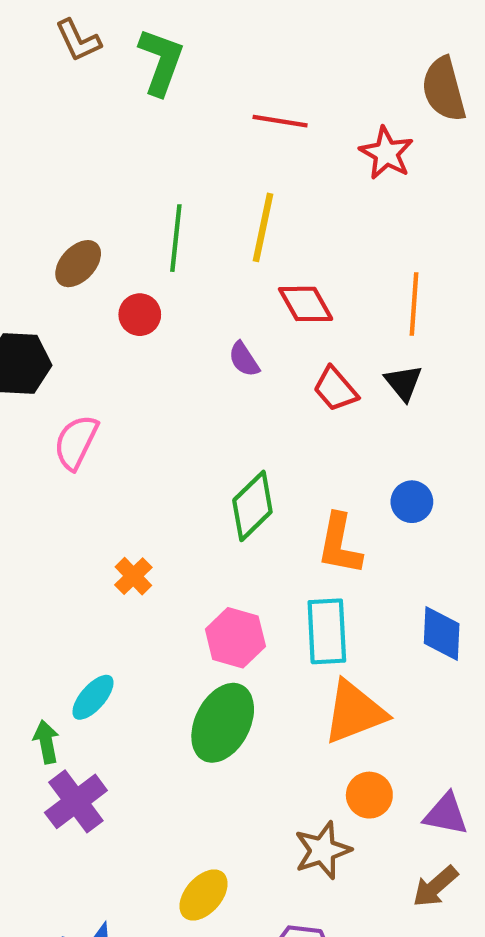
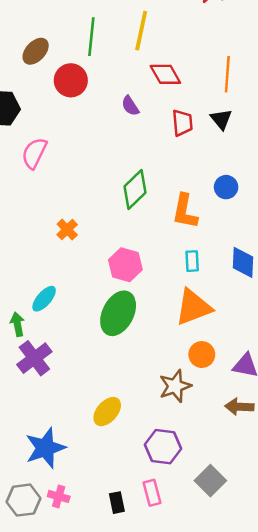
red circle: (140, 315) -> (71, 80), size x1.4
red trapezoid: (335, 389) -> (182, 123), turned -144
cyan rectangle: (327, 631) -> (192, 261), moved, size x0.6
brown arrow: (435, 886) -> (239, 407), turned 44

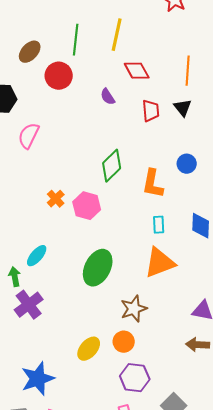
pink hexagon: (125, 265) -> (87, 206), moved
orange circle: (202, 355) -> (124, 342), moved
brown star: (175, 386) -> (134, 309), moved

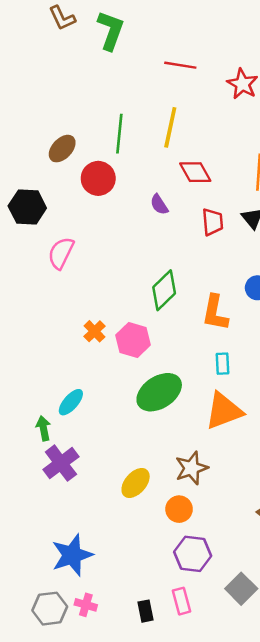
green ellipse: (98, 268) -> (159, 392), moved, turned 30
yellow ellipse: (89, 349) -> (136, 483), moved

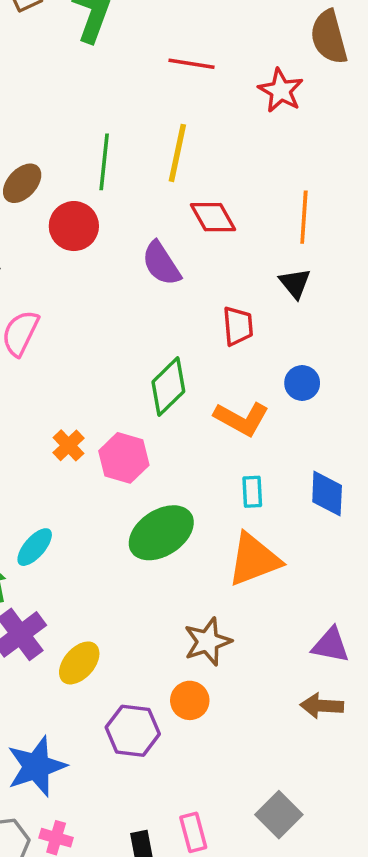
purple semicircle: (159, 204) -> (161, 264), size x1.5
red trapezoid: (213, 222) -> (238, 326), moved
orange L-shape: (215, 313) -> (241, 419), turned -72
yellow ellipse: (136, 483) -> (79, 663), moved
purple hexagon: (193, 554) -> (133, 731), moved

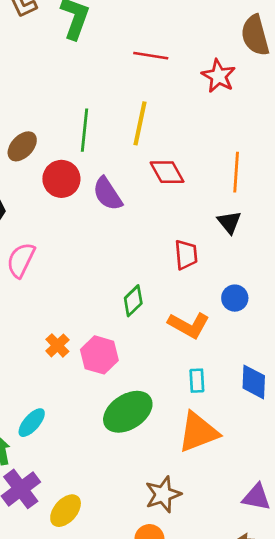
purple semicircle: (161, 264) -> (107, 194), moved
green diamond: (168, 387) -> (133, 301), size x0.7

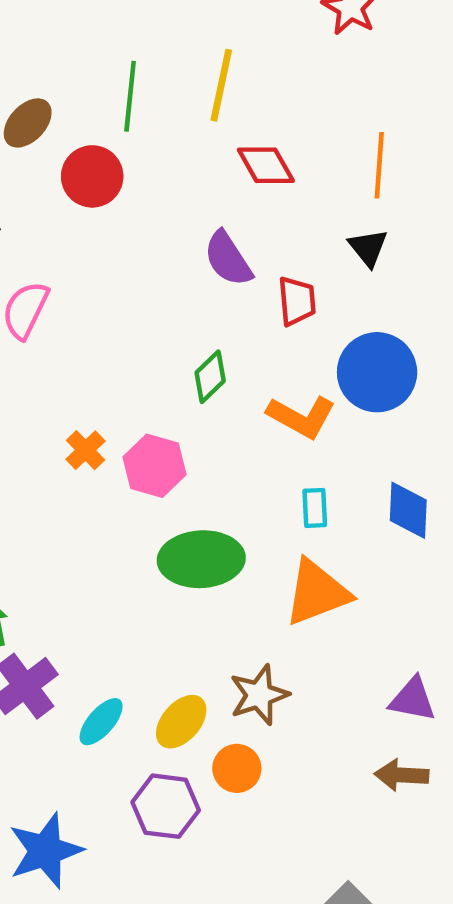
purple semicircle: (107, 194) -> (228, 259), moved
blue circle: (235, 298) -> (377, 372), size x1.8
green ellipse: (128, 412) -> (201, 559), turned 30
cyan ellipse: (32, 423) -> (101, 722), moved
yellow ellipse: (66, 511) -> (181, 722), moved

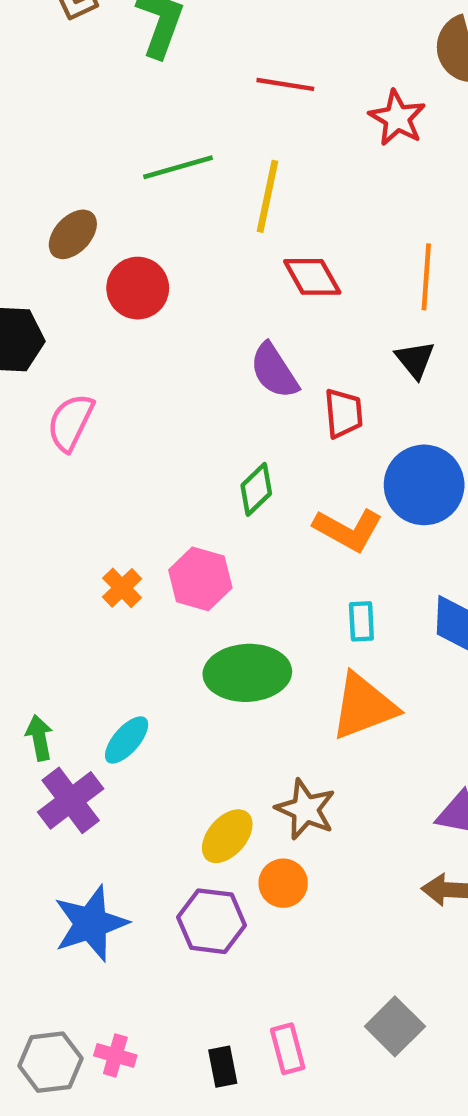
green line: (130, 96) -> (178, 167), moved, turned 68
orange cross: (86, 450) -> (122, 588), moved
brown star: (259, 695) -> (306, 809), turned -30
cyan ellipse: (101, 722) -> (127, 740), moved
blue star: (45, 851) -> (91, 923), moved

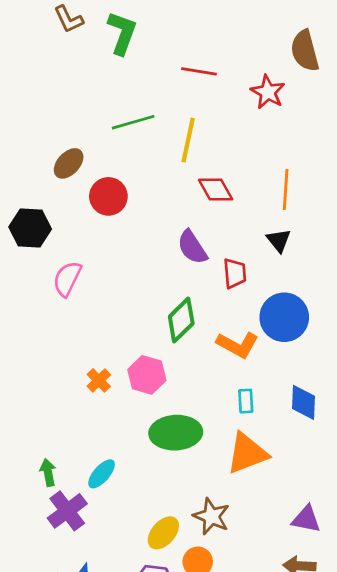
green diamond: (256, 489) -> (181, 320), size x1.4

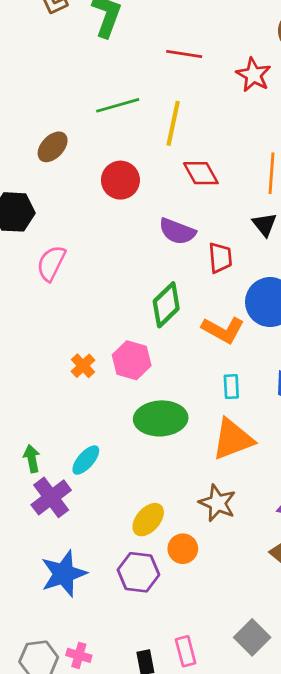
red circle: (108, 196) -> (120, 180), moved
purple semicircle: (192, 247) -> (177, 231), turned -36
brown star: (211, 516) -> (217, 503), moved

